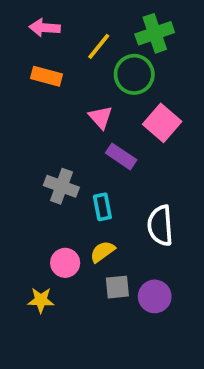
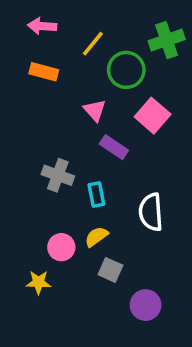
green cross: (155, 33) -> (167, 40), moved
gray square: (117, 287) -> (110, 270), turned 30
purple circle: (155, 296) -> (146, 305), moved

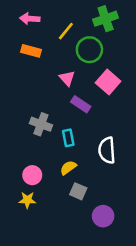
green cross: (167, 40) -> (106, 19), moved
pink circle: (61, 247) -> (32, 175), moved

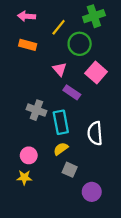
cyan rectangle: (68, 138) -> (61, 122), size x1.5

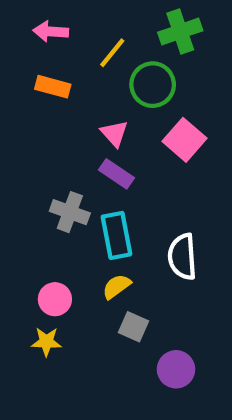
purple rectangle: (72, 92) -> (117, 174), moved

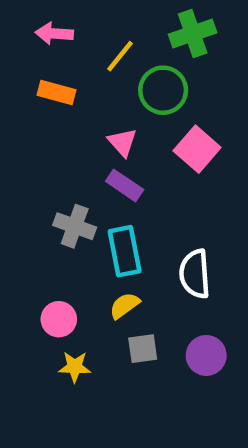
gray square: (134, 327) -> (143, 349), turned -32
yellow star: (46, 342) -> (75, 367), moved
purple circle: (176, 369) -> (206, 355), moved

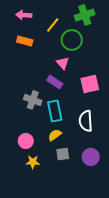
pink triangle: (122, 142) -> (63, 63), moved
pink square: (197, 149) -> (90, 84), moved, turned 36

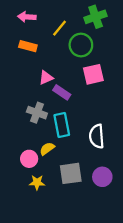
pink triangle: (63, 63) -> (46, 78), moved, turned 48
pink square: (90, 84) -> (93, 74), moved
yellow semicircle: (55, 135) -> (47, 149), moved
gray square: (63, 154) -> (71, 173), size x1.5

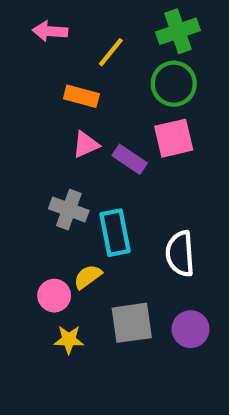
green circle: (81, 45) -> (174, 84), moved
orange rectangle: (28, 46) -> (81, 96), moved
purple rectangle: (62, 92) -> (130, 159), moved

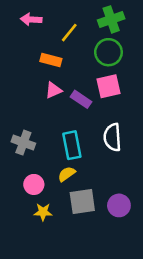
gray cross: (69, 210) -> (23, 143), moved
white semicircle: (180, 254) -> (112, 137), moved
yellow semicircle: (88, 277) -> (67, 174), moved

